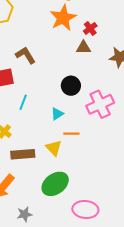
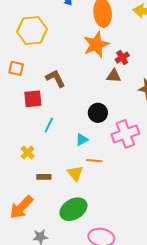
brown rectangle: (23, 154) -> (44, 177), size x0.6

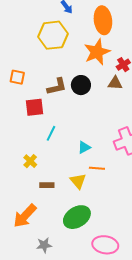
yellow hexagon: (32, 31) -> (53, 35), moved
brown L-shape: (55, 78) -> (57, 87), turned 105
black circle: (98, 113) -> (81, 85), moved

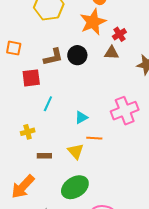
yellow cross: (30, 161) -> (28, 132), turned 32

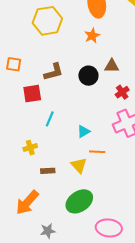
orange star: (93, 22) -> (92, 36), size x0.6
red cross: (119, 34) -> (122, 92), moved
black circle: (77, 55) -> (88, 76), moved

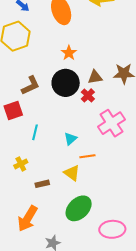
orange star: (92, 36) -> (69, 53), moved
brown triangle: (112, 66) -> (95, 77), moved
black circle: (88, 76) -> (66, 83), size x1.4
red cross: (122, 92) -> (88, 95), moved

